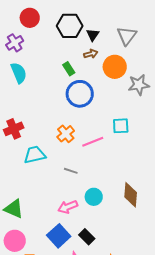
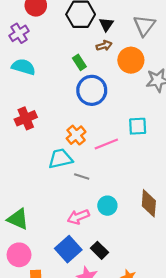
cyan semicircle: (19, 73) -> (23, 67), turned -50
red cross: (14, 129) -> (26, 118), moved
cyan trapezoid: (35, 155) -> (60, 159), moved

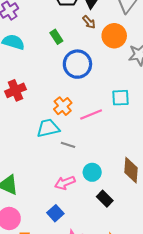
brown arrow: (104, 46) -> (89, 22), turned 64
green rectangle: (79, 62) -> (56, 37), moved
blue square: (68, 249) -> (55, 213), size x0.7
black rectangle: (100, 250) -> (105, 199), moved

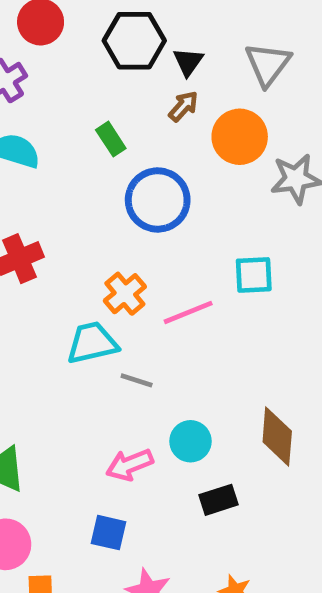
brown arrow: (89, 22) -> (183, 106), turned -96
black rectangle: (105, 199) -> (219, 500), turned -63
blue square: (55, 213) -> (108, 533), turned -35

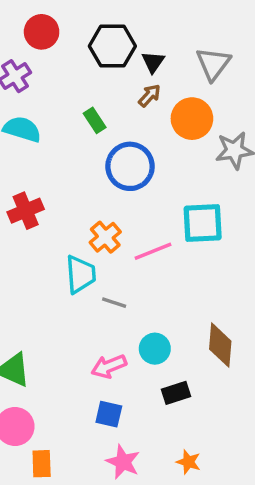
cyan square: (254, 275) -> (203, 223), size x1.4
cyan trapezoid: (92, 343) -> (80, 274), turned 99
blue square: (108, 533) -> (109, 414), moved

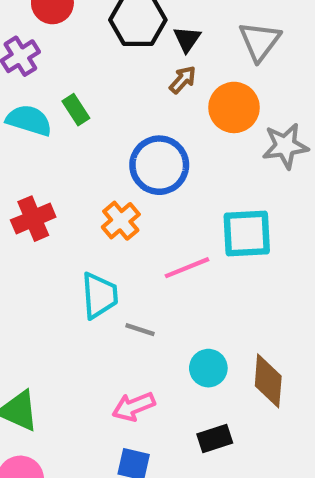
green rectangle: (95, 120) -> (76, 110), moved
orange cross: (105, 237) -> (121, 221), moved
cyan circle: (155, 349) -> (208, 368), moved

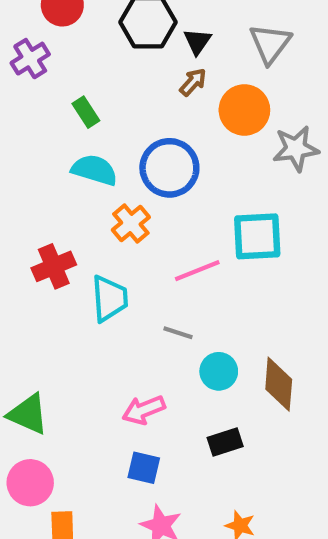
cyan semicircle: (29, 120) -> (94, 170), moved
red cross: (33, 219) -> (54, 266), moved
gray line: (140, 330) -> (178, 333), moved

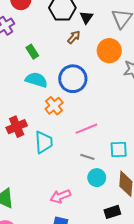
brown arrow: (193, 82) -> (74, 37), moved
cyan square: (257, 236) -> (119, 149), moved, size x0.7
gray line: (178, 333) -> (87, 157), moved
black rectangle: (225, 442) -> (112, 212), moved

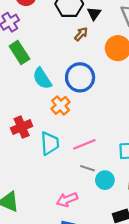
green rectangle: (32, 52) -> (19, 52), moved, size x1.5
cyan semicircle: (36, 80) -> (42, 78), turned -140
pink line: (86, 129) -> (84, 144), moved
gray line: (87, 157) -> (88, 168), moved

